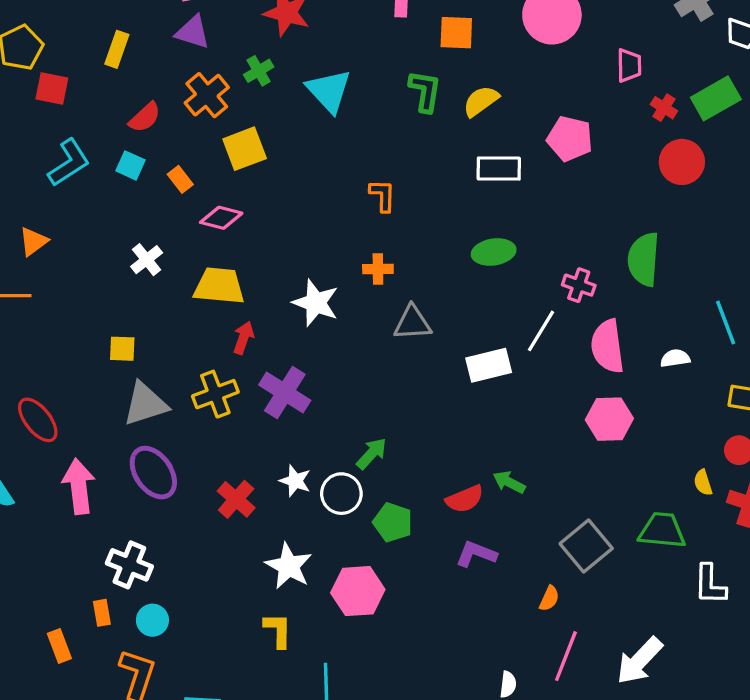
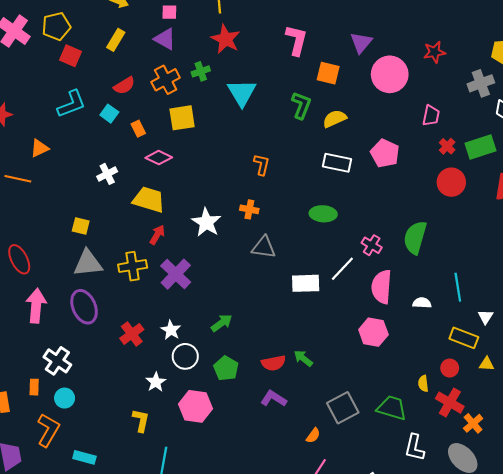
white circle: (341, 494) -> (185, 356), moved
white star: (289, 566) -> (156, 382), size x0.7

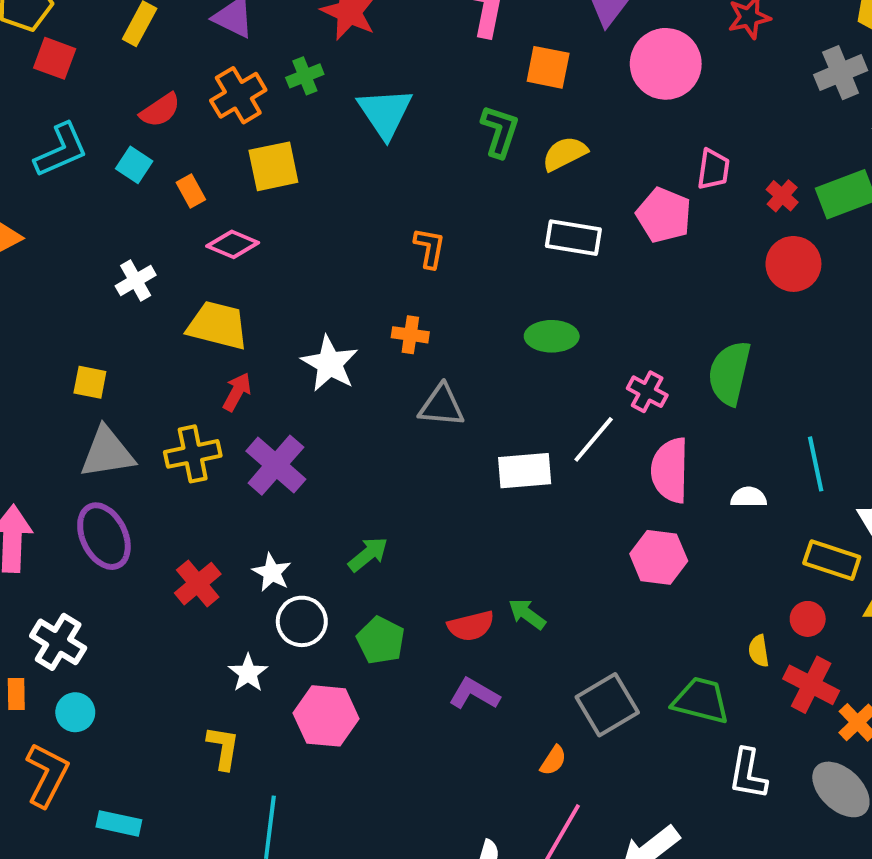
pink trapezoid: (431, 116) -> (713, 169), moved

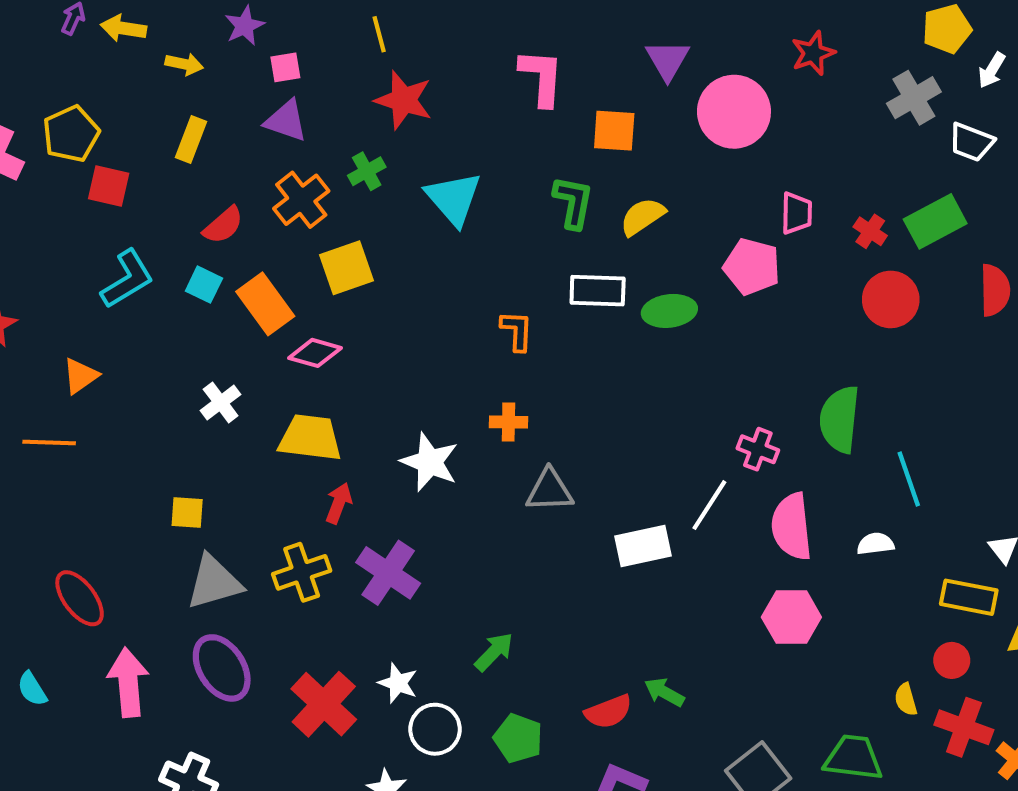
orange rectangle: (191, 191) -> (265, 304), size x1.8
white rectangle: (573, 238) -> (598, 291), moved
green ellipse: (552, 336) -> (669, 311), moved
cyan line: (816, 464) -> (909, 479), moved
red cross: (198, 584) -> (324, 704), size x1.4

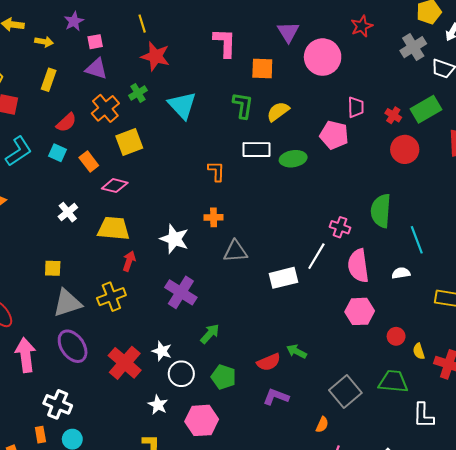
orange rectangle: (265, 304) -> (89, 162), size x0.7
purple cross: (388, 573) -> (181, 292), moved
red circle: (952, 660) -> (396, 336), moved

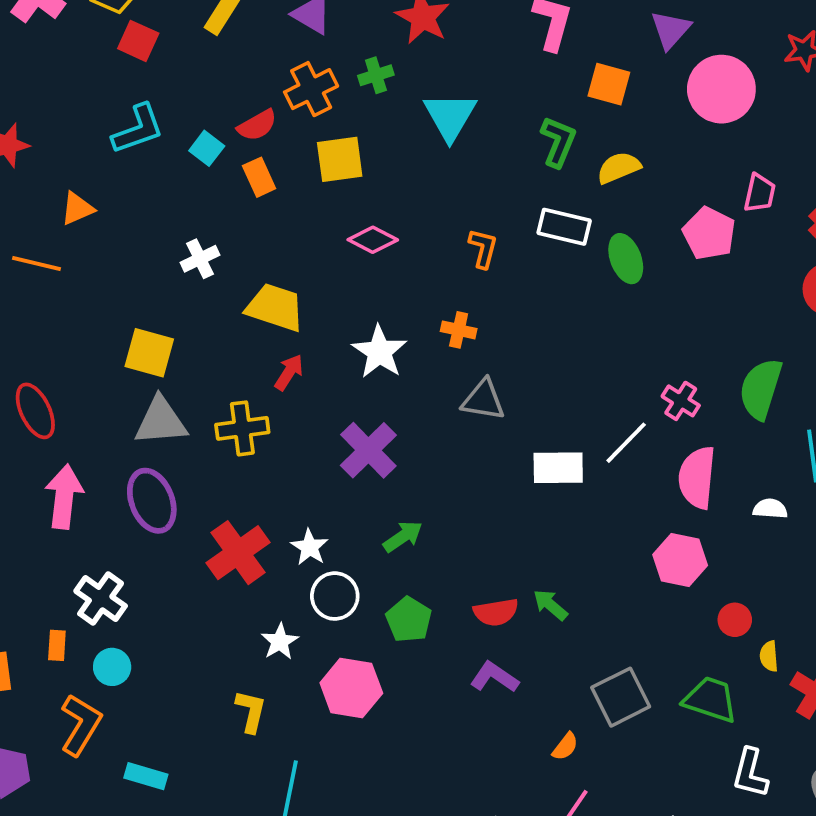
red semicircle: (66, 122) -> (257, 125), moved
green ellipse: (293, 159) -> (626, 259), turned 65
pink diamond: (115, 186) -> (373, 240), moved
yellow square: (53, 268) -> (149, 353), size x1.5

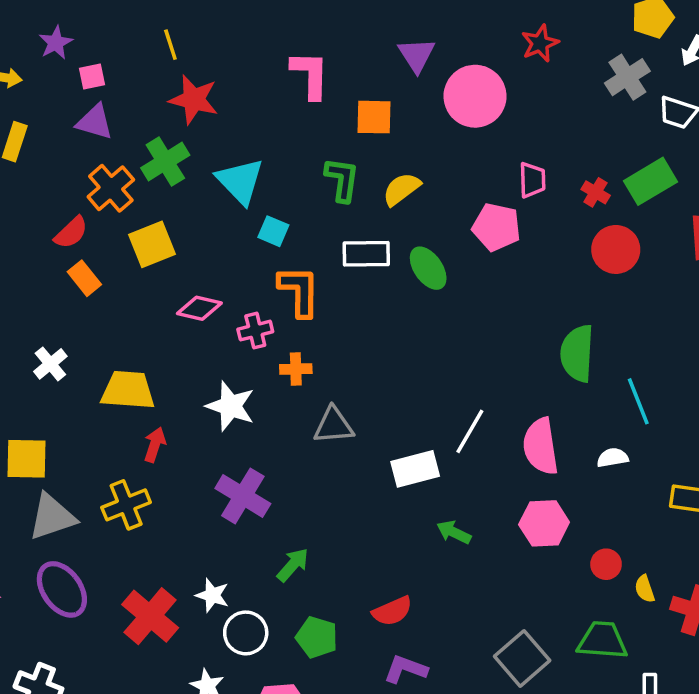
green cross: (376, 75) -> (165, 162), size x1.5
cyan square: (207, 148) -> (273, 231), moved
orange L-shape: (483, 248) -> (299, 291), size x1.5
pink cross: (681, 401) -> (255, 331), moved, turned -32
green arrow: (550, 605) -> (454, 532), moved

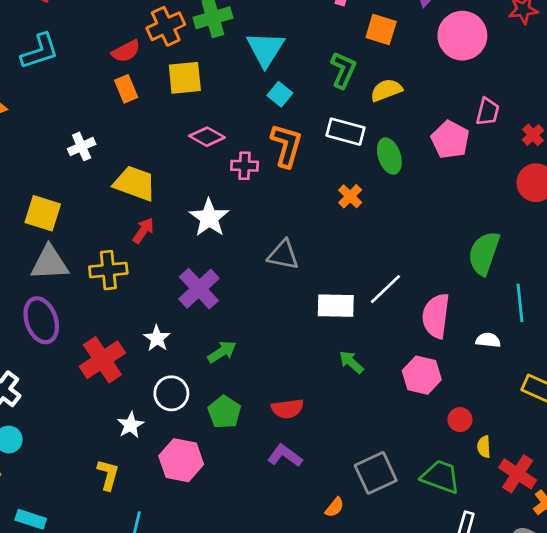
orange cross: (296, 369) -> (350, 196), moved, turned 30
white star: (212, 595) -> (157, 338), moved

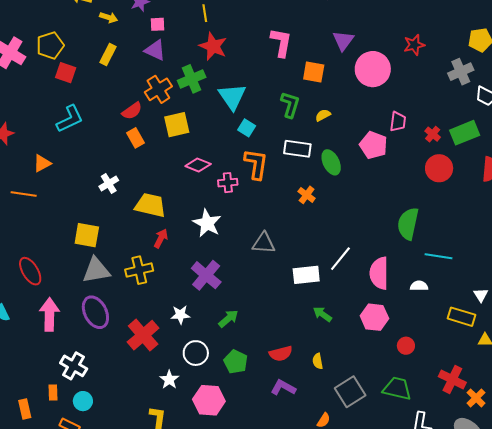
yellow semicircle: (386, 90) -> (323, 115), size x0.7
cyan line: (520, 303) -> (439, 256), turned -68
white star: (157, 338) -> (180, 315), turned -30
yellow semicircle: (484, 447) -> (318, 361), moved

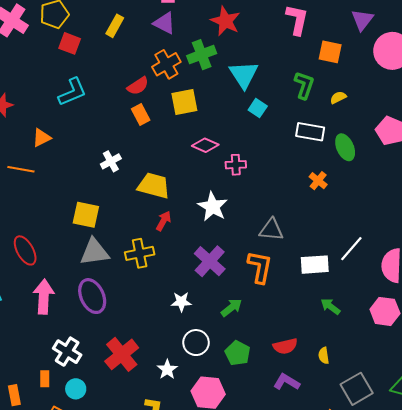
orange L-shape: (256, 164) -> (260, 267), moved
red cross: (143, 335) -> (122, 354), moved

